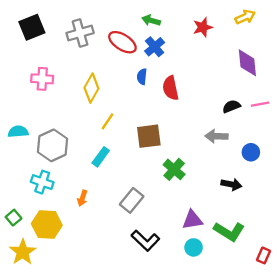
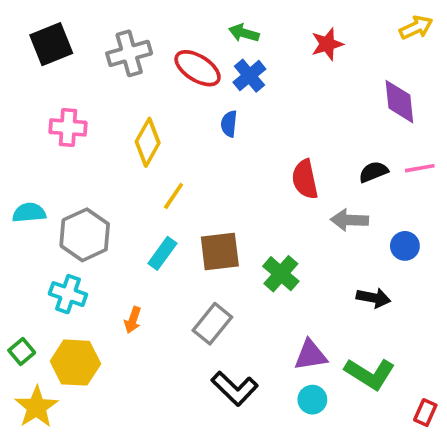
yellow arrow: (245, 17) -> (416, 27), moved
red semicircle: (171, 88) -> (305, 179), moved
brown square: (149, 136) -> (220, 251), moved

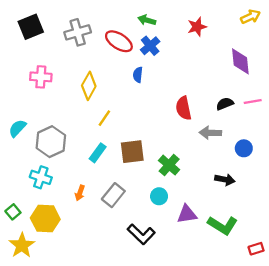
cyan semicircle: (29, 213) -> (17, 128), turned -42
gray rectangle: (212, 324) -> (113, 195), moved
cyan circle: (312, 400) -> (159, 196), moved
red rectangle: (425, 413) -> (256, 249), turned 48

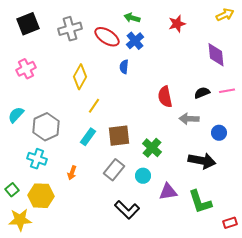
pink cross: (41, 77) -> (26, 69), moved, turned -30
black arrow: (225, 180) -> (202, 161), size x1.5
gray rectangle: (113, 195) -> (114, 170), moved
green L-shape: (223, 225) -> (200, 202), turned 40
yellow star: (22, 245) -> (20, 220), turned 30

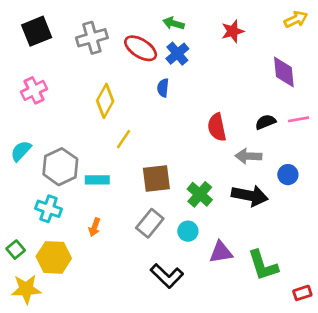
cyan rectangle: (88, 137) -> (97, 180), moved, turned 54
black arrow: (202, 161) -> (250, 196), moved

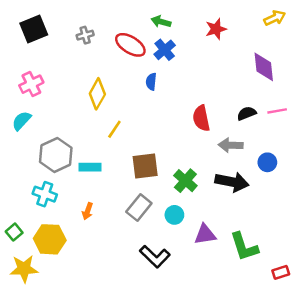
gray cross: (92, 38) -> (85, 35), size x0.6
cyan semicircle: (21, 151) -> (22, 121), moved

